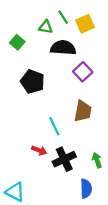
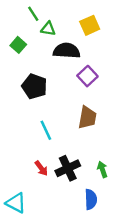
green line: (63, 17) -> (33, 14), moved
cyan line: (54, 126) -> (46, 130), moved
red arrow: (39, 150) -> (41, 168), moved, turned 32

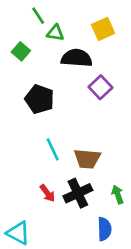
brown trapezoid: (87, 118) -> (87, 159), moved, turned 85

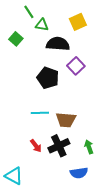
black pentagon: (39, 99) -> (48, 78), moved
cyan line: (53, 149) -> (40, 113), turned -66
blue semicircle: (104, 229) -> (79, 173), turned 84

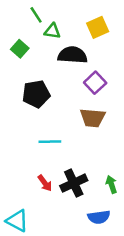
black pentagon: (48, 78) -> (36, 94), moved, turned -30
brown trapezoid: (66, 120) -> (93, 118), moved

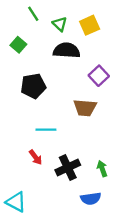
green triangle: (52, 31) -> (60, 24), moved, turned 35
purple square: (95, 83) -> (99, 76), moved
red arrow: (45, 183) -> (36, 157), moved

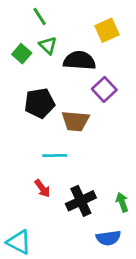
green triangle: (60, 24) -> (48, 45), moved
purple square: (99, 76) -> (104, 89), moved
brown trapezoid: (85, 108) -> (75, 121), moved

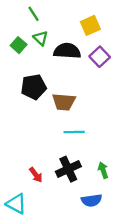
purple square: (104, 89) -> (100, 57), moved
cyan line: (55, 155) -> (74, 132), moved
red arrow: (42, 188) -> (36, 175), moved

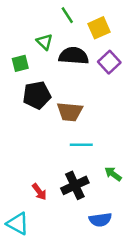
green line: (34, 14) -> (67, 15), moved
green square: (19, 45) -> (20, 63), moved, turned 35
green arrow: (103, 170) -> (113, 174), moved, turned -35

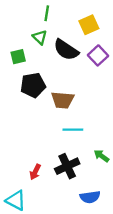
green line: (67, 15) -> (47, 13), moved, turned 42
black semicircle: (74, 56) -> (66, 50), turned -150
red arrow: (39, 192) -> (35, 172), turned 63

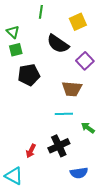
green triangle: (40, 37) -> (13, 32), moved
purple square: (98, 55) -> (85, 61), moved
brown trapezoid: (63, 100) -> (72, 89), moved
green arrow: (101, 156) -> (88, 128), moved

